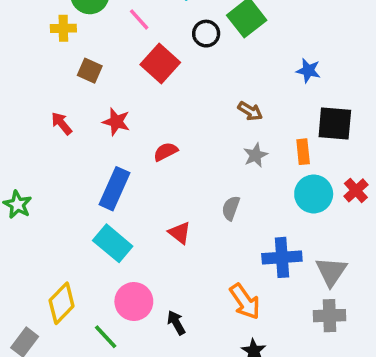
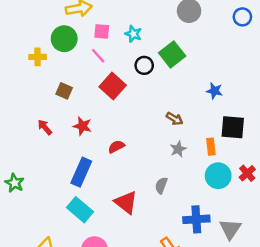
yellow cross: (63, 28) -> (38, 57), moved
red triangle: (180, 233) -> (126, 202), size x1.5

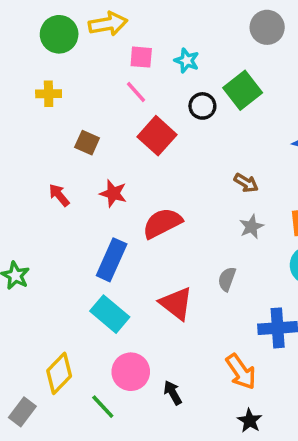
green circle: (64, 39) -> (59, 34), moved
red semicircle: (116, 147) -> (162, 223), size x1.6

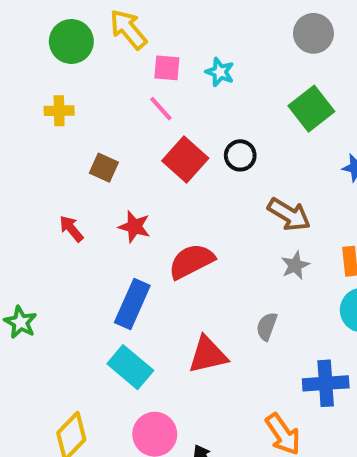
yellow arrow: (108, 24) -> (128, 29), turned -120
green square: (243, 90) -> (311, 109), moved
black circle: (202, 106) -> (240, 155), moved
brown arrow: (246, 183) -> (289, 214), size x1.5
red triangle: (176, 304) -> (208, 355), turned -51

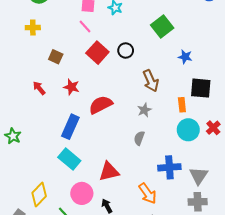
brown arrow: (289, 214) -> (151, 81), turned 35
gray star: (295, 265) -> (144, 110), moved
red triangle: (208, 355) -> (109, 172), moved

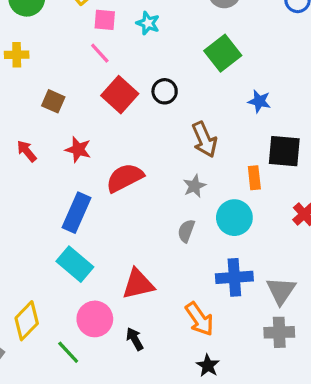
cyan circle: (188, 130) -> (234, 218), moved

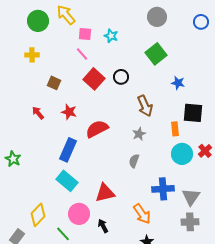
cyan circle: (234, 218) -> (182, 154), moved

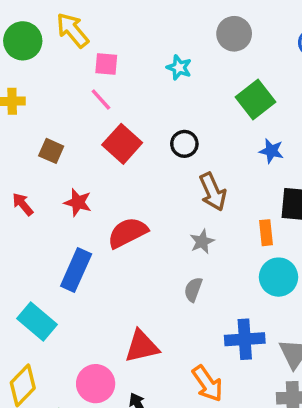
cyan star: (111, 36) -> (179, 67), moved
green square: (156, 54) -> (255, 99), moved
black circle: (121, 77) -> (184, 144), moved
cyan rectangle: (67, 181) -> (37, 321), moved

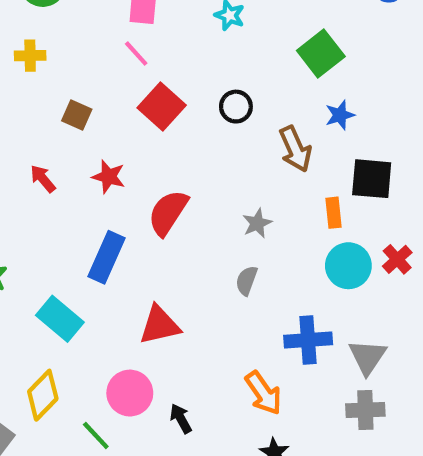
blue star: (271, 151) -> (340, 115), turned -30
brown arrow: (213, 192) -> (295, 149), moved
red semicircle: (128, 233) -> (168, 213), turned -30
red triangle: (142, 346) -> (160, 325), moved

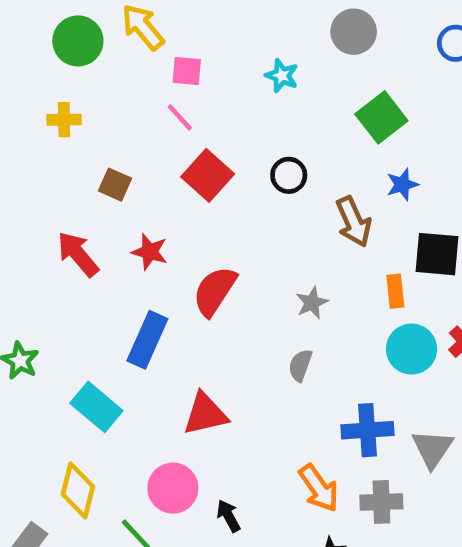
red arrow: (43, 179) -> (78, 254), size x1.5
yellow diamond: (43, 395) -> (78, 490), turned -30
gray cross: (365, 410) -> (381, 502), moved

